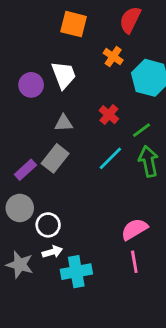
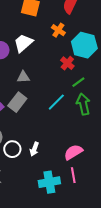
white trapezoid: (64, 75) -> (23, 43), turned -110
red cross: (109, 115) -> (67, 63), moved
white arrow: (52, 252) -> (34, 149), moved, turned 128
cyan cross: (76, 272) -> (49, 182), moved

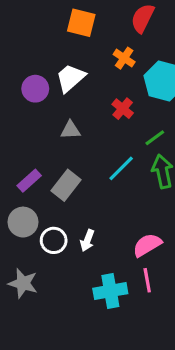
red cross: (67, 63) -> (123, 109), moved
gray rectangle: (17, 102) -> (66, 185), moved

